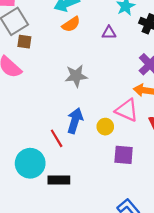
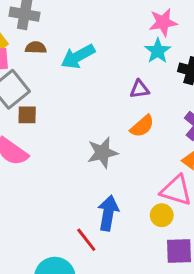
orange semicircle: (71, 24) -> (142, 126), moved
yellow circle: (105, 127) -> (162, 215), moved

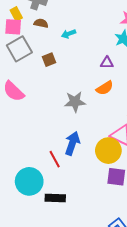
cyan arrow: (78, 56) -> (69, 34), size x0.6
brown square: (27, 115) -> (49, 60), moved, turned -32
yellow circle: (162, 215) -> (108, 151), size x1.6

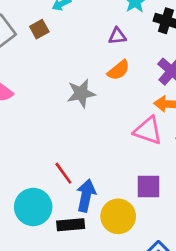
brown square: (49, 60) -> (39, 29), moved
blue arrow: (72, 143) -> (86, 196), moved
yellow circle: (108, 151) -> (118, 216), moved

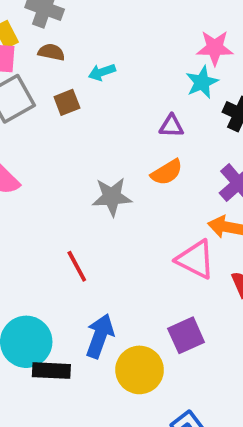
red line: (63, 173) -> (77, 266), moved
purple square: (149, 187) -> (186, 335), turned -32
black rectangle: (71, 225) -> (51, 371), moved

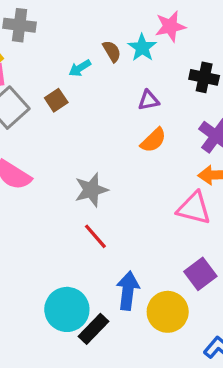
brown semicircle: (51, 52) -> (112, 51), moved, turned 60
cyan star: (202, 82) -> (142, 48), moved
gray star: (112, 197) -> (91, 190), moved
black rectangle: (51, 371) -> (94, 329), turned -36

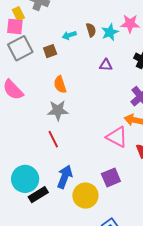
orange semicircle: (153, 140) -> (60, 85), moved, turned 102

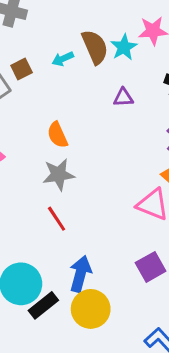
brown semicircle: (91, 30) -> (95, 47), size x1.6
brown square: (50, 51) -> (22, 69), moved
yellow circle: (85, 196) -> (91, 309), moved

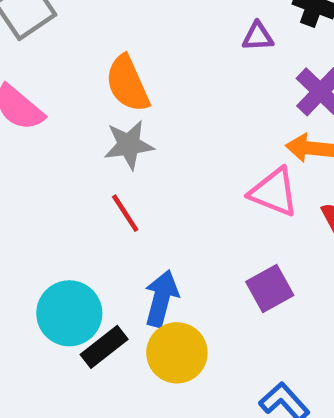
purple triangle: (123, 98) -> (258, 36), moved
orange semicircle: (57, 135) -> (127, 84), size x1.4

